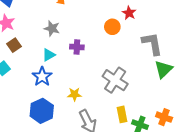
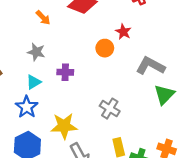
gray L-shape: (152, 44) -> (151, 66), turned -50
gray cross: (115, 80) -> (110, 109), size x0.7
yellow star: (74, 94) -> (64, 126), size x1.6

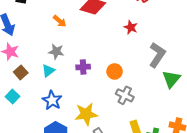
orange circle: (105, 48) -> (115, 71), moved
gray L-shape: (151, 66) -> (157, 55), turned 100
cyan triangle: (33, 82) -> (48, 71), moved

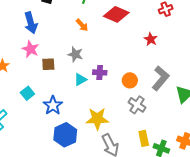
gray L-shape: (157, 55) -> (161, 78), moved
cyan triangle: (48, 71) -> (80, 79), moved
brown square: (21, 72) -> (48, 64), moved, turned 32
blue star: (52, 100) -> (53, 105), moved

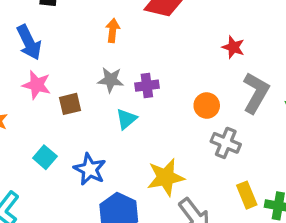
orange arrow: (82, 25) -> (113, 30), turned -120
red star: (151, 39) -> (233, 47), moved
purple cross: (100, 72) -> (147, 86), moved

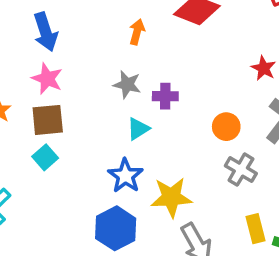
brown square: (70, 104) -> (48, 120), moved, size x1.4
blue star: (90, 169) -> (125, 176), moved

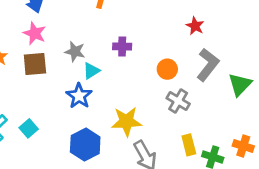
gray star: (127, 84) -> (75, 51), moved
cyan triangle: (138, 129) -> (91, 71), moved
cyan square: (45, 157) -> (29, 128), moved
blue star: (125, 176) -> (79, 96), moved

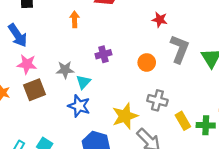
gray cross: (178, 101) -> (157, 100), moved

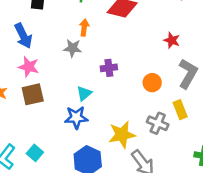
gray star: (65, 70) -> (73, 48), moved
blue star: (79, 106) -> (76, 117), turned -30
yellow rectangle: (183, 121) -> (180, 110), moved

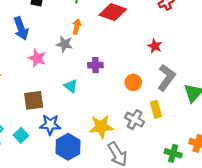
pink star: (29, 67) -> (37, 58), moved
cyan triangle: (84, 93) -> (71, 86), turned -48
brown square: (33, 94) -> (34, 100), moved
blue star: (76, 117) -> (50, 125), moved

